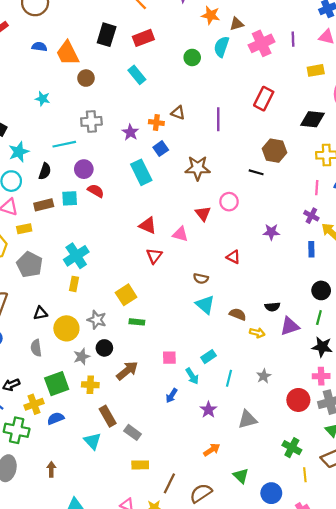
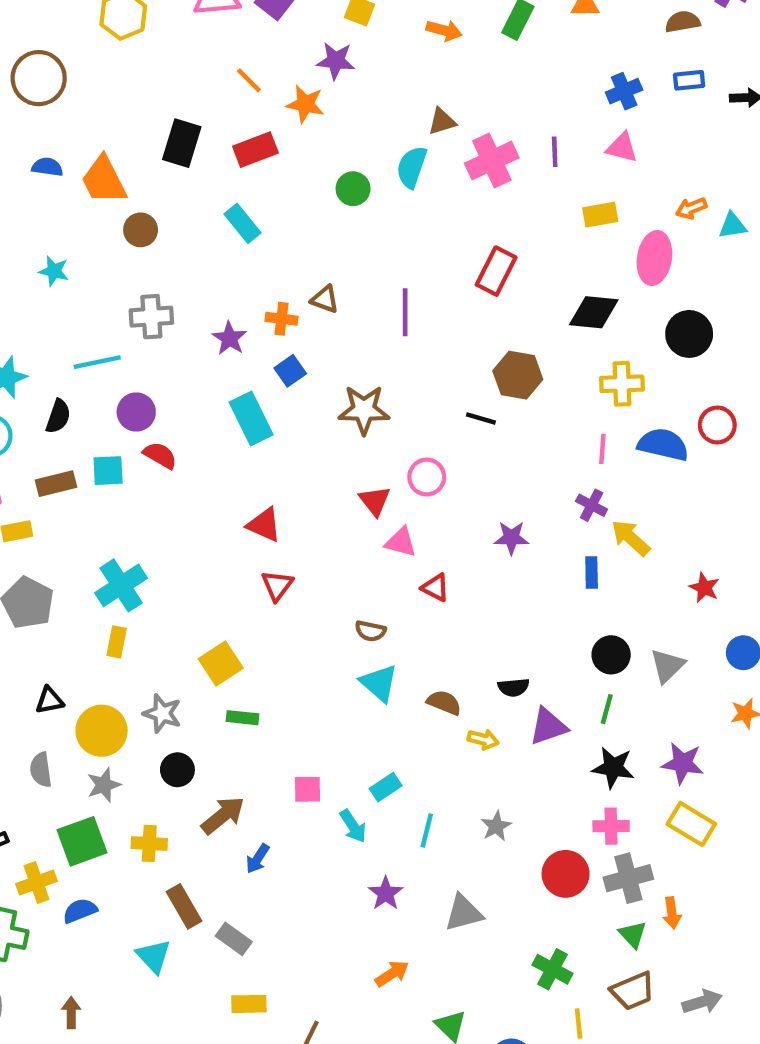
orange star: (211, 15) -> (305, 104), moved
pink triangle: (180, 234) -> (401, 542), moved
gray star: (82, 357) -> (104, 785), moved
blue arrow: (172, 396) -> (258, 859), moved

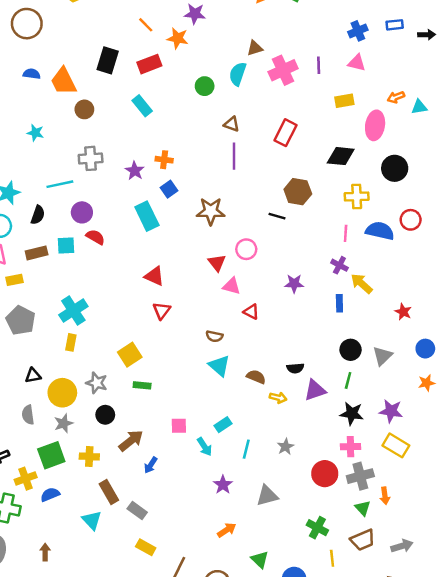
brown triangle: (325, 299) -> (232, 124), moved
yellow rectangle: (249, 1004) -> (146, 547), turned 30

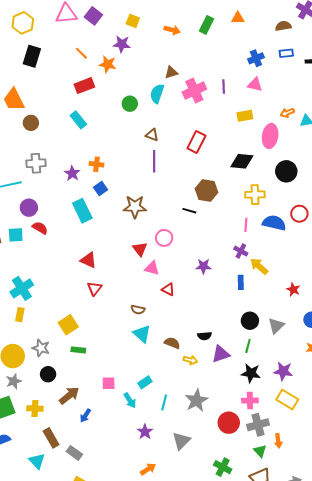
black rectangle: (108, 60) -> (32, 56), moved
gray star: (286, 447) -> (196, 400), size x1.6
gray triangle: (267, 496) -> (181, 441), turned -30

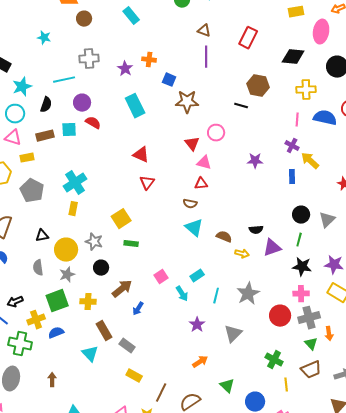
blue square: (101, 188) -> (169, 80), moved, turned -32
red triangle: (168, 289) -> (201, 184), moved, turned -32
pink square: (109, 383) -> (161, 277), turned -32

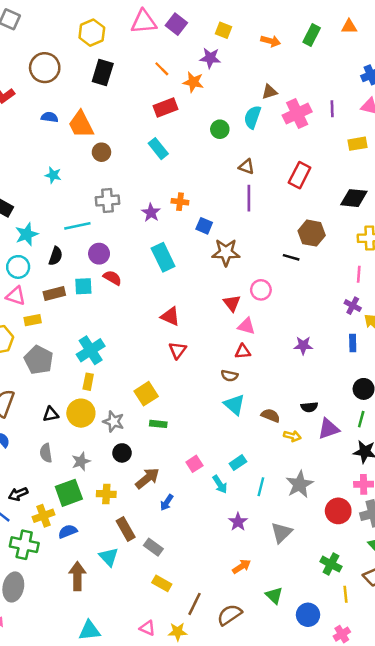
purple star: (255, 161) -> (303, 345), moved
yellow circle: (66, 250) -> (81, 413), moved
brown arrow: (52, 380) -> (77, 576), moved, size x1.6

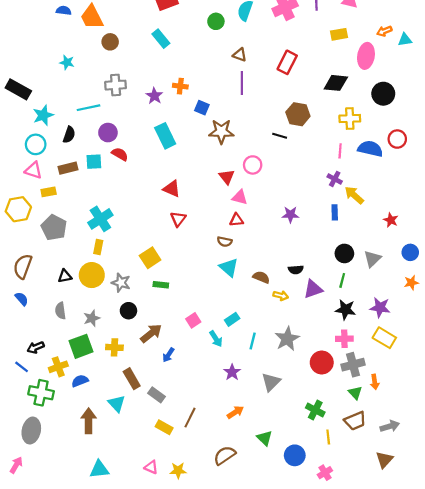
brown line: (194, 604) -> (190, 418), moved

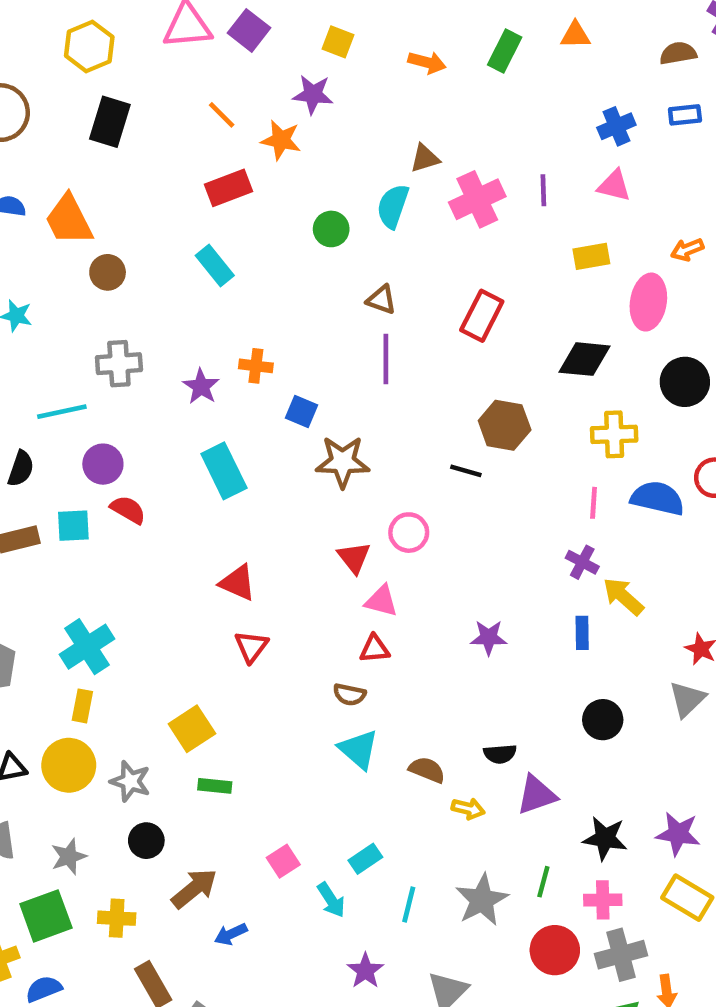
gray triangle: (372, 259) -> (687, 699), moved
green line: (342, 280) -> (543, 882), moved
blue arrow: (168, 355) -> (231, 934), turned 32

